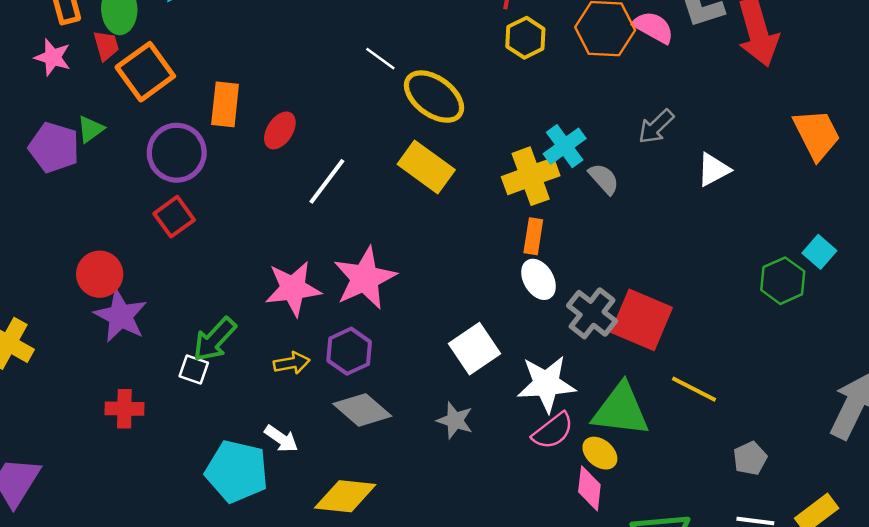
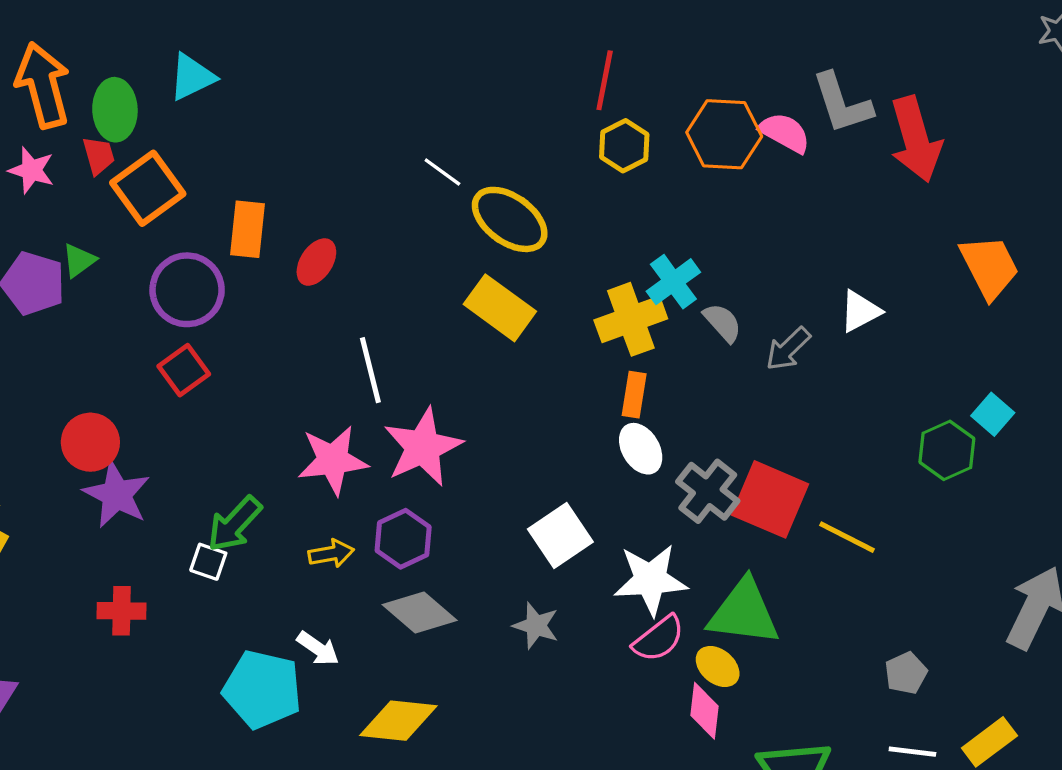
gray arrow: (656, 127) -> (788, 349), moved
white line: (327, 181) -> (370, 370), moved, turned -51
yellow line: (694, 389) -> (847, 537), moved

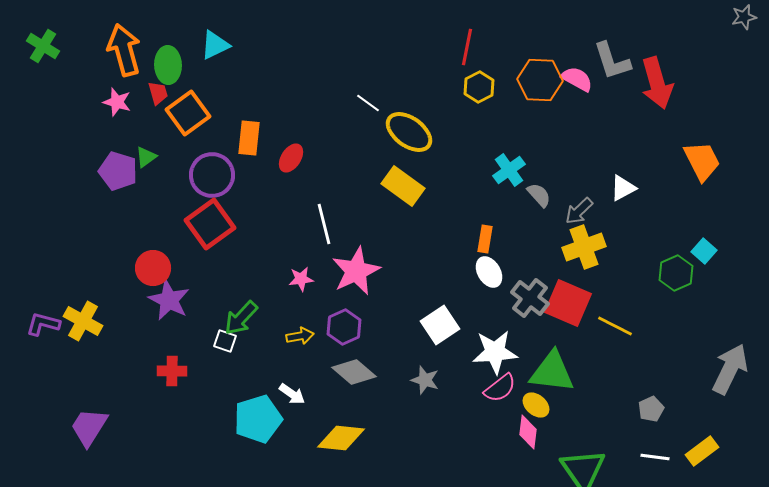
yellow cross: (631, 319) -> (584, 247), moved
red square: (184, 370) -> (210, 224), size x1.6
pink star: (333, 460) -> (301, 279), size x0.6
cyan pentagon: (262, 689) -> (258, 419), turned -30

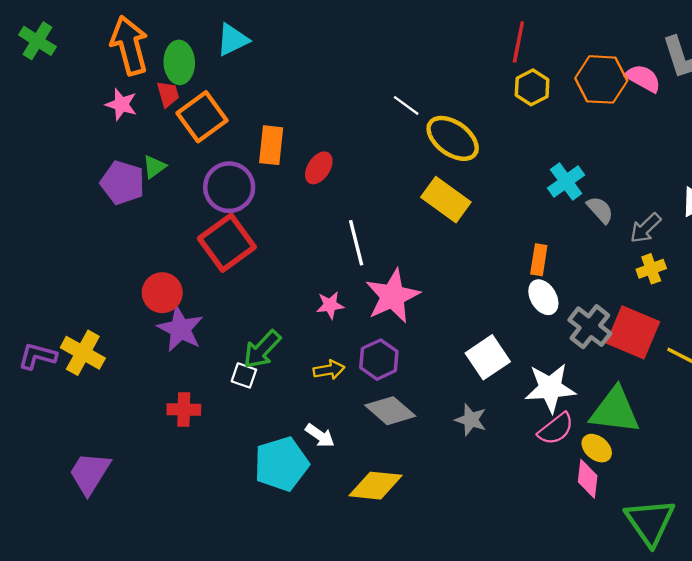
yellow cross: (584, 247) -> (651, 269), size x0.6

